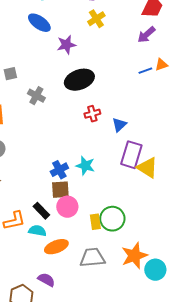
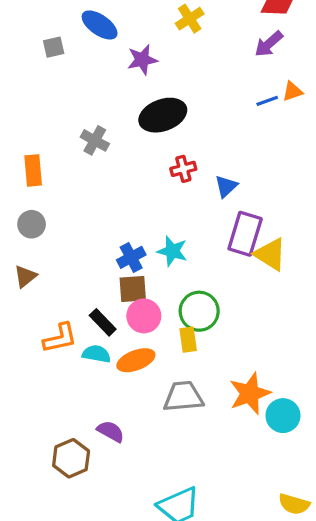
gray square: (10, 74) -> (54, 47), moved
green circle: (112, 219) -> (199, 311), moved
orange ellipse: (56, 247) -> (136, 360), moved

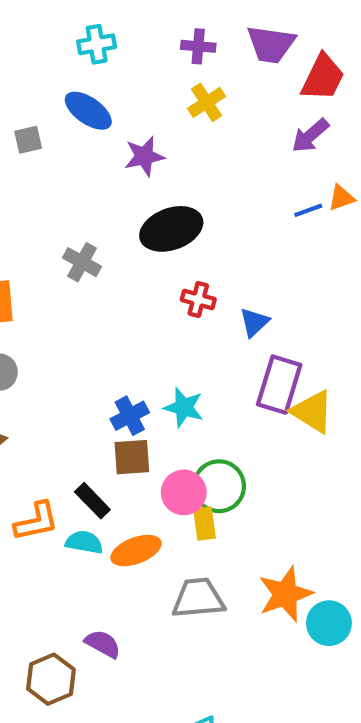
red cross: (183, 169) -> (198, 299), turned 30
pink circle: (144, 316) -> (184, 492), moved

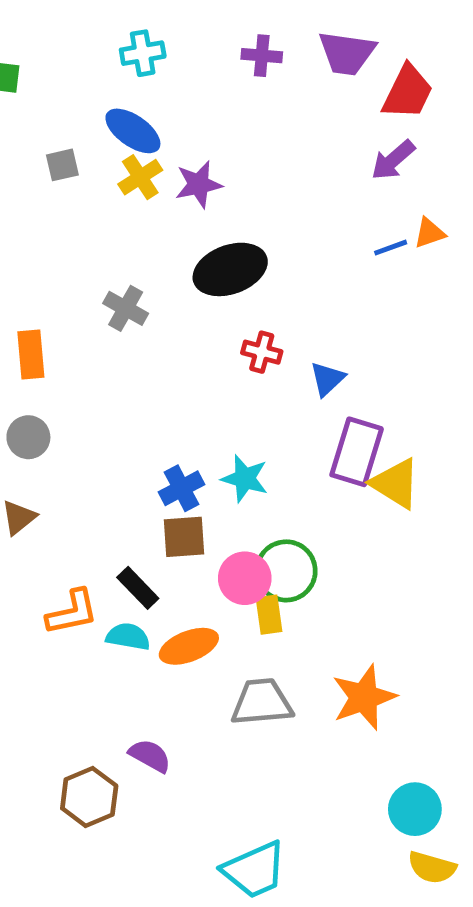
yellow cross: (207, 102) -> (140, 177), moved
cyan circle: (329, 623) -> (415, 809), moved

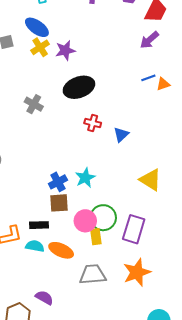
orange triangle: (429, 233) -> (163, 84), moved
purple rectangle: (357, 452) -> (134, 229), moved
cyan star: (245, 479) -> (85, 178), turned 30
black rectangle: (138, 588) -> (39, 225), turned -48
orange ellipse: (189, 646) -> (61, 250), turned 45

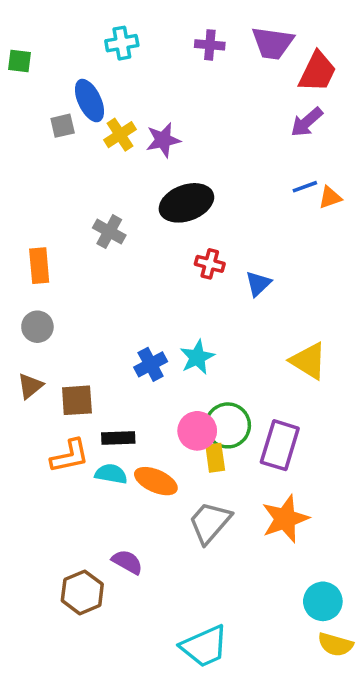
blue ellipse: (37, 27) -> (89, 101), moved, turned 30
brown square: (59, 203) -> (77, 400), moved
gray trapezoid: (93, 274) -> (210, 522), turned -44

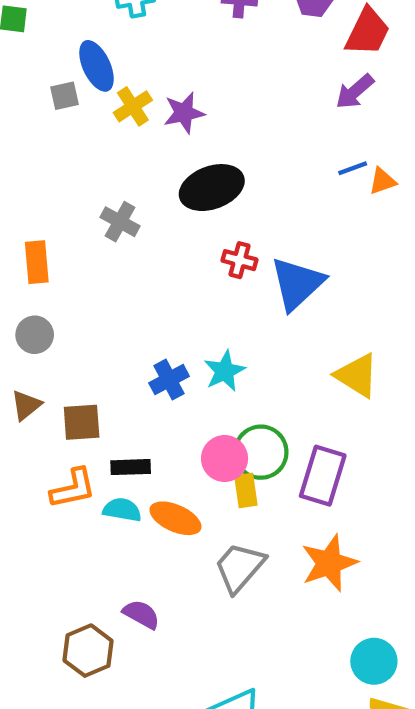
blue triangle: (258, 284) -> (297, 284), size x1.8

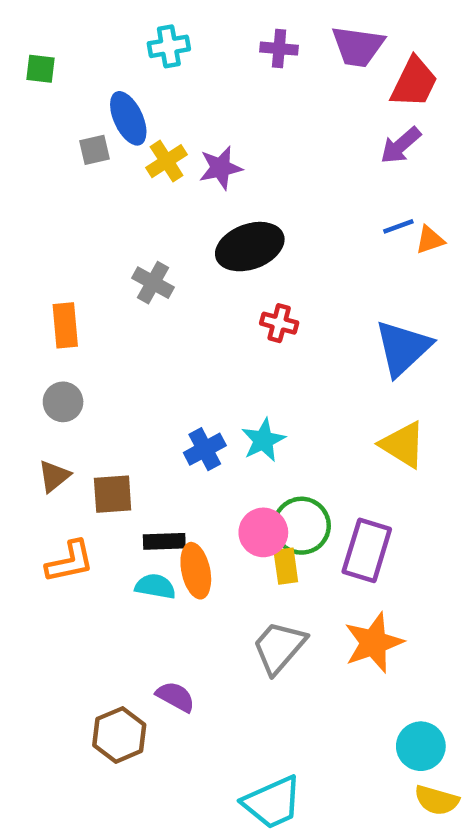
blue triangle: (297, 284) -> (403, 348), moved
orange L-shape: (73, 488) -> (70, 562), moved
orange ellipse: (175, 518) -> (196, 571), moved, turned 54

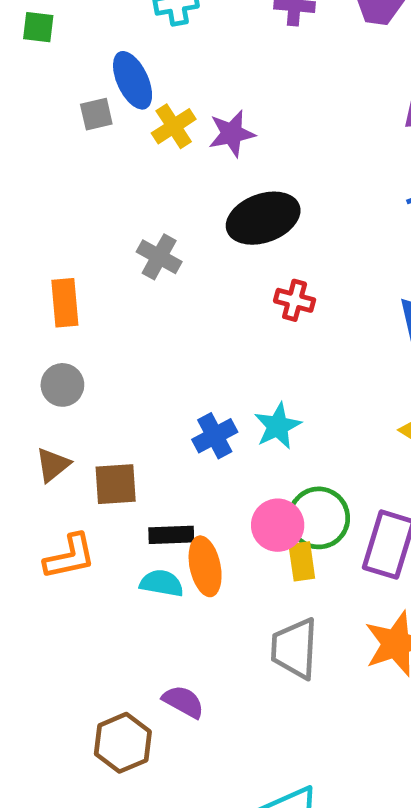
gray trapezoid: (279, 647) -> (295, 648), turned -38

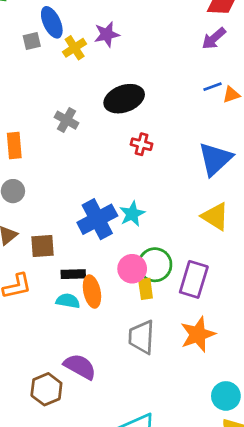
purple star: (232, 133) -> (107, 34), moved
blue cross: (215, 436) -> (97, 219), size x1.6
purple semicircle: (183, 702) -> (80, 367), size x1.4

